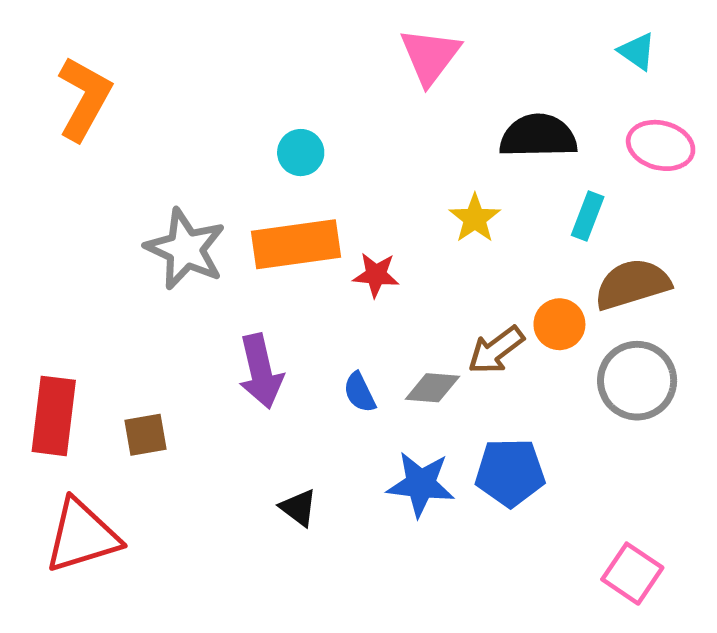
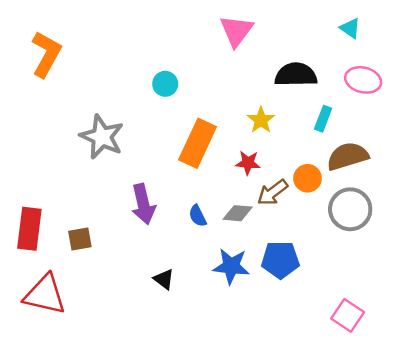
orange rectangle: (296, 244) -> (198, 143), moved, turned -57
red star: (376, 275) -> (248, 163), moved
red triangle: (82, 536) -> (45, 295), turned 30

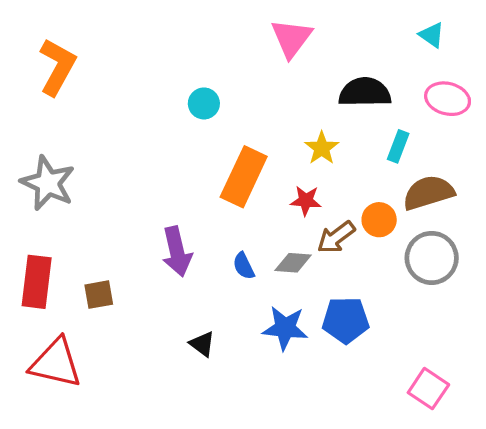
gray star: (102, 137) -> (48, 183), moved

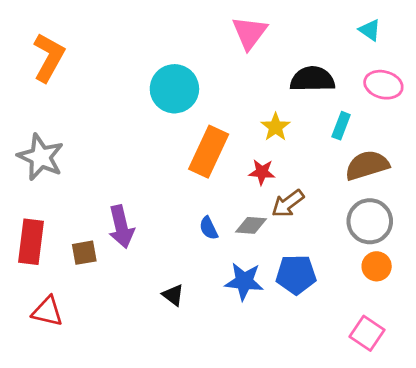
cyan circle: (204, 103) -> (174, 89), size x1.8
orange circle: (379, 220) -> (377, 266), moved
purple arrow: (177, 252) -> (121, 227), moved
red triangle: (56, 363) -> (47, 311), size x0.7

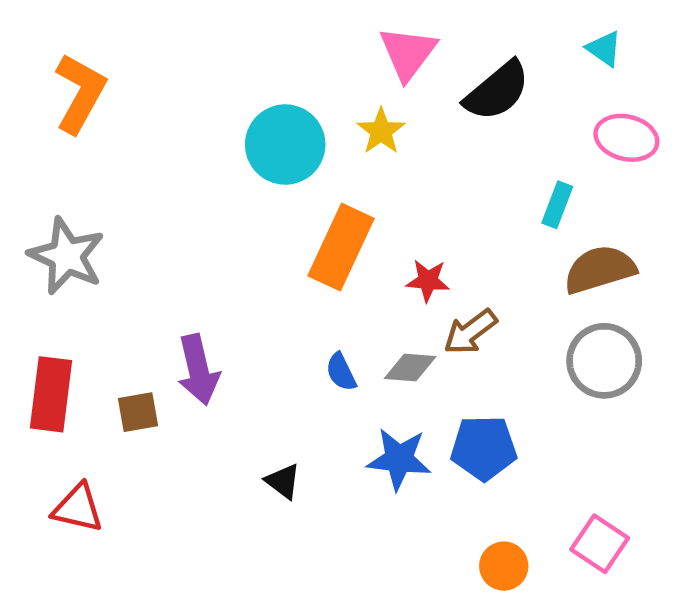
black semicircle: (312, 79) -> (497, 91), moved, turned 141
yellow star: (276, 127) -> (381, 131), moved
orange circle: (377, 266) -> (504, 566), moved

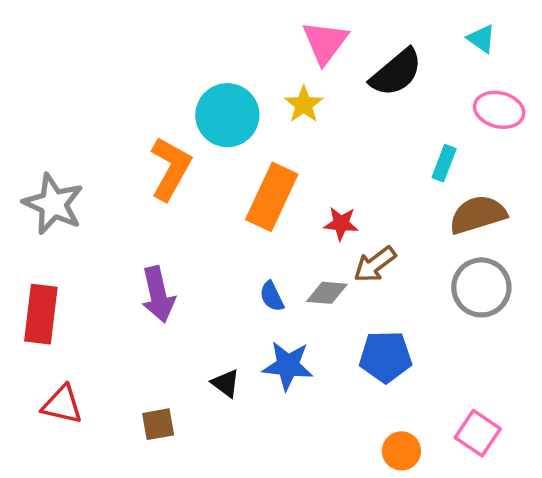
orange L-shape: (80, 93) -> (171, 168), moved
brown square: (138, 412) -> (158, 424), moved
blue star: (399, 459) -> (288, 366), moved

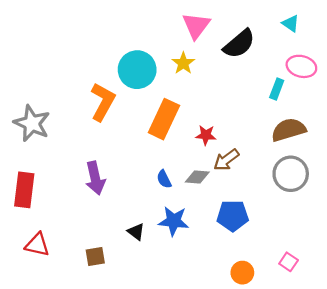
cyan rectangle: (444, 163) -> (277, 89), moved
pink square: (478, 433) -> (289, 262), size x0.7

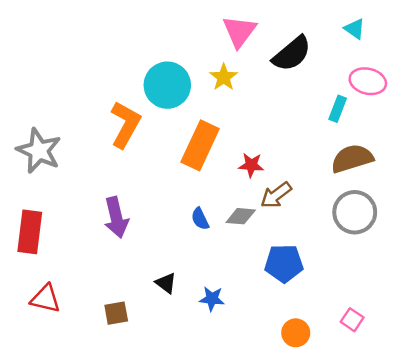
blue star: (174, 221) -> (212, 299), moved, size x0.7

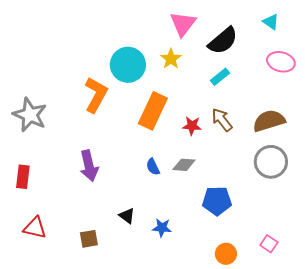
cyan rectangle: (338, 109) -> (220, 77), moved, turned 30
brown arrow: (276, 195) -> (222, 120), moved, turned 90
red rectangle: (30, 232) -> (23, 177), size x0.7

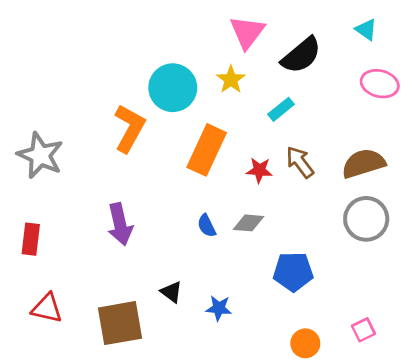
cyan rectangle: (220, 77) -> (281, 109), moved
brown square: (89, 239) -> (120, 323), size x1.8
pink square: (269, 244) -> (363, 330), turned 30

